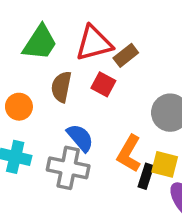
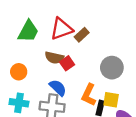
red square: (103, 84) -> (67, 63), moved, turned 32
brown semicircle: (61, 87) -> (54, 58), moved, turned -84

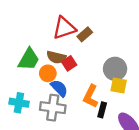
green trapezoid: (28, 31) -> (29, 59), moved
orange circle: (19, 72) -> (48, 73), moved
yellow square: (111, 100) -> (119, 85), moved

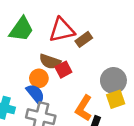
green trapezoid: (29, 59) -> (21, 29), moved
yellow square: (119, 85) -> (116, 99), turned -35
blue semicircle: (59, 88) -> (35, 94), moved

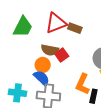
brown rectangle: (84, 39) -> (75, 28), turned 64

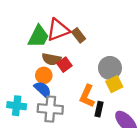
green trapezoid: (23, 27) -> (38, 36), moved
brown rectangle: (75, 28) -> (79, 35), turned 32

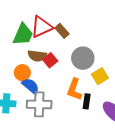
gray circle: (110, 68) -> (83, 58), moved
orange circle: (44, 75) -> (22, 73), moved

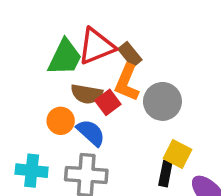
yellow square: (100, 76) -> (177, 154), moved, turned -35
blue semicircle: (31, 86) -> (91, 133), moved
orange L-shape: (74, 89) -> (127, 83), moved

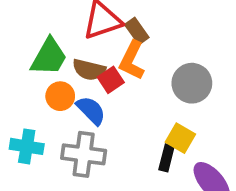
green trapezoid: (65, 57) -> (49, 57), moved
gray circle: (162, 101) -> (192, 83), moved

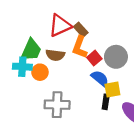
red square: (111, 80) -> (94, 58), moved
blue semicircle: (91, 110) -> (100, 78), moved
yellow square: (180, 138) -> (112, 90), turned -35
cyan cross: (27, 146) -> (22, 67), moved

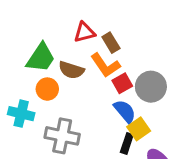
red triangle: (60, 25) -> (85, 32), size x0.7
orange L-shape: (80, 47) -> (105, 65), turned -65
cyan cross: (22, 67) -> (21, 114), moved
yellow square: (112, 90) -> (139, 129), turned -35

